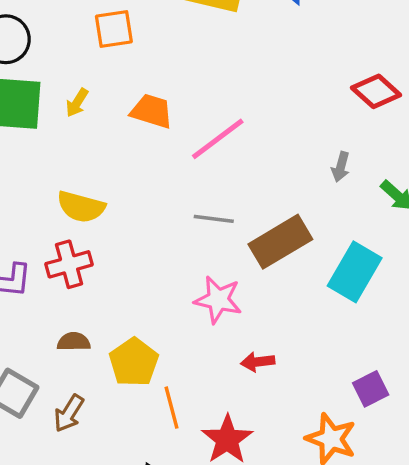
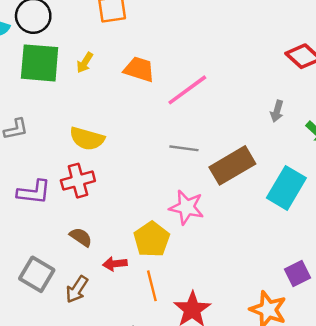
brown semicircle: (74, 342) -> (81, 237), turned 35
yellow pentagon: (134, 362) -> (152, 239), moved
red arrow: (258, 362) -> (115, 264), moved

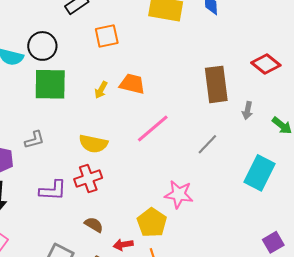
yellow arrow: (85, 63) -> (101, 90), moved
pink line: (187, 90) -> (153, 129), moved
gray line: (184, 148) -> (207, 144), moved, turned -50
brown rectangle: (232, 165) -> (216, 84), moved, turned -63

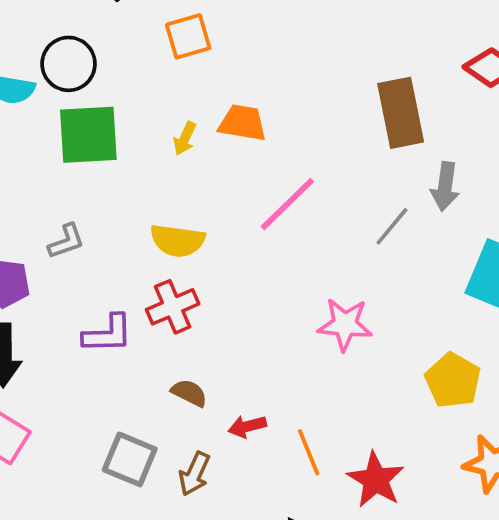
gray arrow: (247, 110) -> (445, 186), moved, size x1.4
yellow pentagon: (152, 223) -> (453, 380), moved

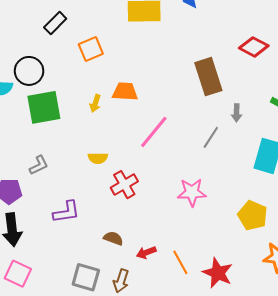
gray arrow: (445, 186) -> (237, 113), size x0.7
yellow semicircle: (177, 241) -> (98, 158), size x0.7
red cross: (173, 307) -> (124, 185), moved

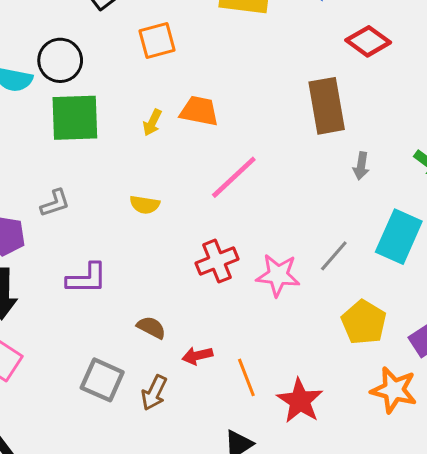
red diamond: (254, 47) -> (368, 41), moved
gray line: (211, 137) -> (334, 256), moved
red cross: (124, 185) -> (217, 261), moved

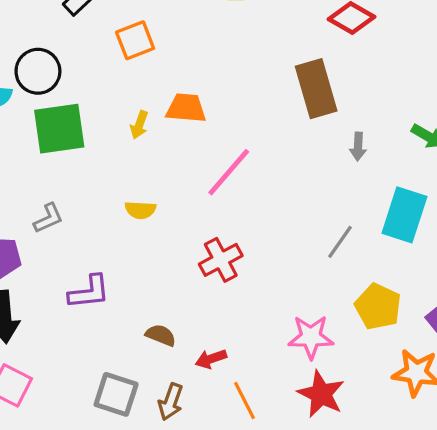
pink star: (278, 275) -> (311, 337), moved
orange line: (246, 377) -> (245, 400), moved

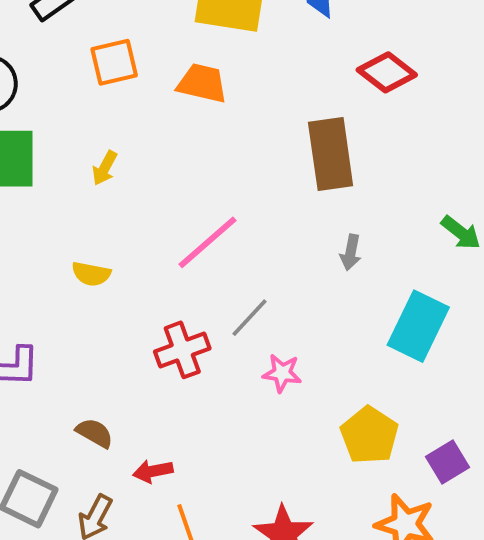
orange trapezoid: (186, 108) -> (202, 83), moved
gray arrow: (358, 147) -> (351, 252), moved
gray line: (340, 242) -> (250, 318), moved
pink star: (311, 337) -> (282, 373), moved, size x0.7

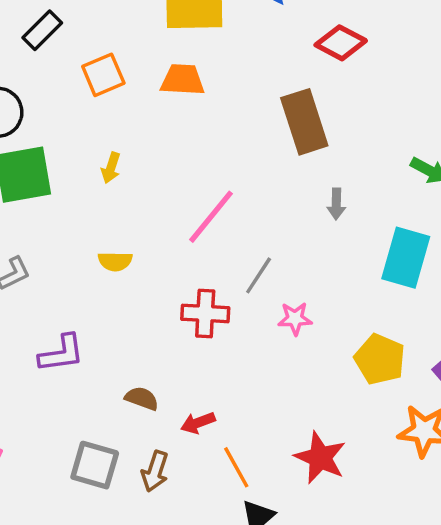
red cross: (182, 350) -> (205, 313), turned 33

